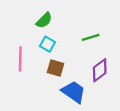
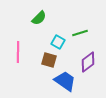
cyan square: (48, 44) -> (58, 42), moved

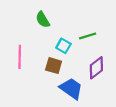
green semicircle: (39, 18) -> (43, 20), turned 105

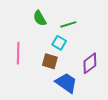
green line: (88, 36) -> (68, 24), moved

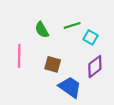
green semicircle: (40, 18) -> (42, 30), moved
cyan square: (59, 43) -> (91, 37), moved

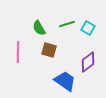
cyan square: (91, 37) -> (88, 28), moved
brown square: (53, 64) -> (49, 50), moved

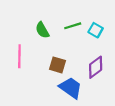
brown square: (49, 50) -> (58, 65), moved

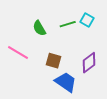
cyan square: (96, 30) -> (87, 20), moved
pink line: (19, 56) -> (18, 53), turned -60

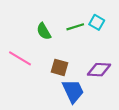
purple diamond: (89, 63) -> (99, 70), turned 40
blue trapezoid: (66, 82) -> (73, 91), turned 30

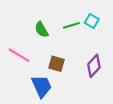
purple diamond: (99, 70) -> (94, 66), turned -50
blue trapezoid: (73, 91) -> (42, 86), moved

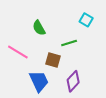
green line: (71, 25) -> (69, 43), moved
purple diamond: (94, 66) -> (73, 81), moved

